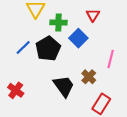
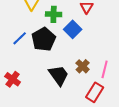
pink line: (111, 59) -> (105, 69), moved

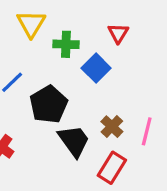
black pentagon: (44, 39) -> (49, 104), moved
red rectangle: (95, 92) -> (112, 168), moved

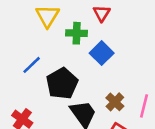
red triangle: (118, 33) -> (102, 13), moved

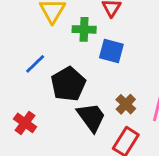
blue square: (102, 53) -> (111, 51), turned -30

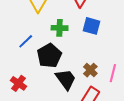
green cross: (84, 29) -> (60, 28), moved
blue square: (111, 51) -> (91, 26), moved

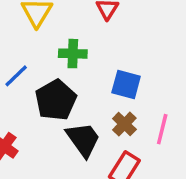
blue square: (91, 26) -> (126, 85), moved

